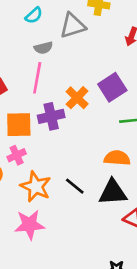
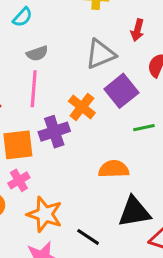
gray triangle: (73, 26) -> (100, 54), moved
orange semicircle: (117, 158) -> (114, 169), moved
black line: (75, 186) -> (88, 237), moved

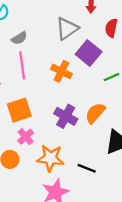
purple cross: (54, 132) -> (66, 116), moved, turned -30
orange semicircle: (114, 169) -> (95, 113), turned -35

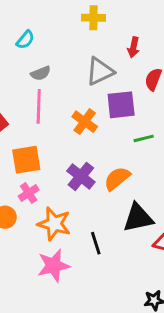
purple square: (89, 53) -> (121, 105), turned 35
black line: (87, 168) -> (96, 243), turned 42

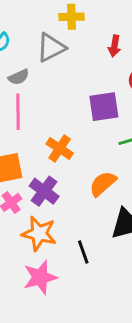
gray triangle: (100, 71) -> (51, 48), moved
orange cross: (85, 122) -> (60, 148), moved
purple cross: (81, 176) -> (44, 191), moved

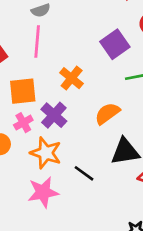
purple square: (104, 107) -> (115, 44), turned -32
black line: (83, 252) -> (84, 173), turned -40

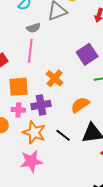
purple cross: (54, 115) -> (41, 105), turned 36
pink cross: (23, 123) -> (18, 110), turned 32
black line: (84, 173) -> (63, 135), moved

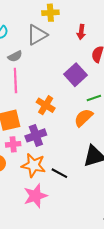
orange semicircle: (80, 105) -> (83, 118), moved
black line: (63, 135) -> (59, 173), moved

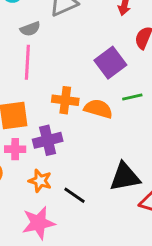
orange cross: (46, 105) -> (65, 100), turned -30
orange semicircle: (83, 118) -> (98, 109), moved, turned 54
orange star: (33, 165) -> (40, 181), size x0.7

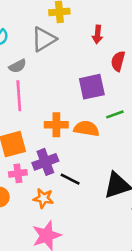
purple square: (110, 63) -> (92, 87), turned 32
black line: (74, 195) -> (70, 179), moved

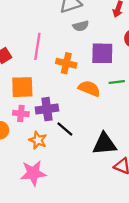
gray semicircle: (18, 66) -> (81, 26), moved
orange cross: (56, 125) -> (66, 63), moved

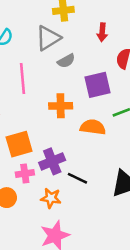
pink line: (37, 46) -> (23, 79), moved

